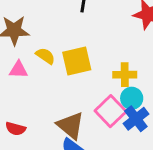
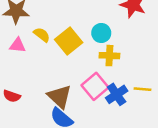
yellow square: (77, 61) -> (69, 41), turned -30
cyan circle: (132, 98) -> (101, 33), moved

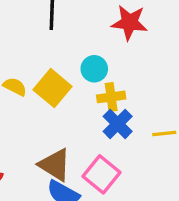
pink square: (95, 86) -> (101, 174), moved
blue cross: (117, 94) -> (118, 124), moved

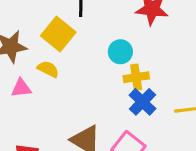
yellow square: (53, 88) -> (58, 34), moved

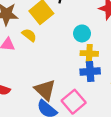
blue cross: (142, 102) -> (90, 72), turned 30

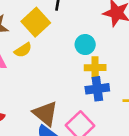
yellow semicircle: (29, 35) -> (23, 50), turned 112

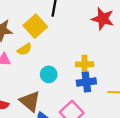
cyan circle: (85, 45) -> (49, 74), moved
brown triangle: (45, 113) -> (30, 101), moved

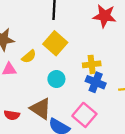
yellow square: (35, 26) -> (55, 43), moved
blue cross: (86, 82) -> (96, 82), turned 36

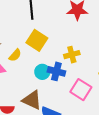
blue cross: (96, 82) -> (56, 71), moved
pink square: (84, 115) -> (81, 90), moved

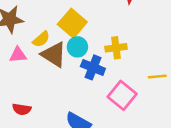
cyan circle: (42, 72) -> (77, 47), moved
brown triangle: (32, 100) -> (54, 55), moved

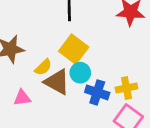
yellow cross: (116, 48) -> (126, 88), moved
pink triangle: (18, 55) -> (22, 98), moved

